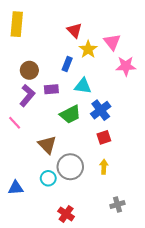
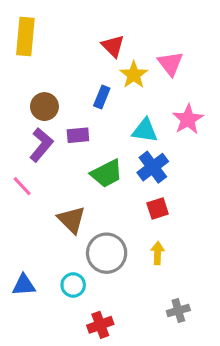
pink star: (126, 66) -> (188, 119), moved, turned -30
cyan triangle: (83, 86) -> (145, 130), moved
cyan circle: (48, 178) -> (73, 285), moved
red cross: (66, 214) -> (100, 325), turned 35

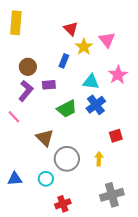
red square: (158, 209) -> (116, 136), moved
gray cross: (178, 311) -> (112, 195), size x1.6

